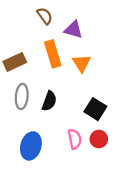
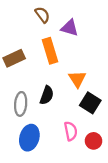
orange triangle: (82, 63) -> (77, 79), moved
gray ellipse: (22, 96) -> (21, 104), moved
red circle: (99, 139) -> (94, 141), moved

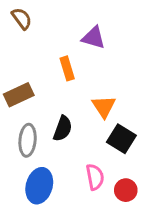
brown semicircle: (42, 15) -> (22, 19), moved
orange rectangle: (50, 51) -> (67, 68), size x0.7
brown rectangle: (14, 58) -> (19, 95), moved

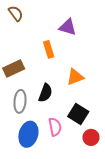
orange triangle: (104, 107) -> (75, 77), turned 42
black square: (121, 139) -> (78, 114), moved
pink semicircle: (95, 177) -> (55, 127), moved

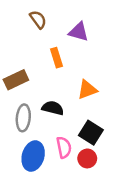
brown semicircle: (16, 13) -> (38, 19), moved
black semicircle: (45, 93) -> (53, 108), turned -96
red circle: (91, 137) -> (87, 158), moved

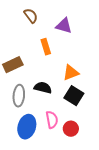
black square: (91, 133) -> (74, 96), moved

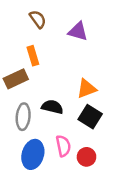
orange rectangle: (46, 47) -> (33, 56), moved

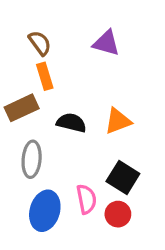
brown semicircle: (38, 19) -> (40, 43), moved
black semicircle: (52, 107) -> (71, 123), moved
black square: (90, 117) -> (123, 178), moved

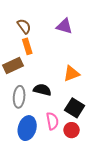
black semicircle: (71, 123) -> (42, 90), moved

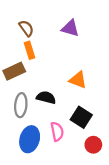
orange triangle: (72, 74) -> (78, 80), turned 42
red circle: (72, 130) -> (93, 145), moved

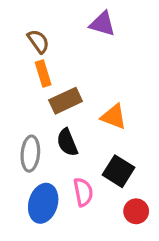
purple triangle: (70, 28) -> (102, 24), moved
brown rectangle: (14, 71) -> (66, 101), moved
black semicircle: (46, 97) -> (67, 142), turned -126

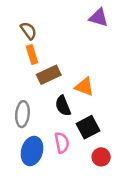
purple triangle: (102, 24) -> (99, 18), moved
black semicircle: (67, 142) -> (63, 106), moved
black square: (119, 171) -> (88, 127), turned 30

